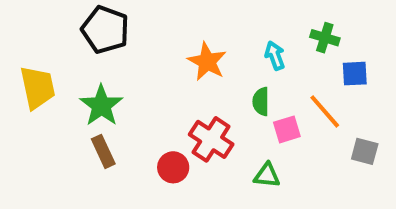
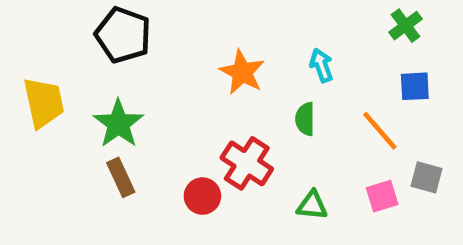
green cross: (325, 38) -> (406, 26), moved, turned 36
pink square: (287, 129) -> (382, 196), moved

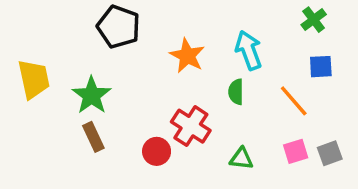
black pentagon: (123, 35) -> (119, 27), moved
cyan arrow: (321, 65) -> (249, 50), size x1.5
gray square: (427, 177) -> (330, 153), moved, turned -35

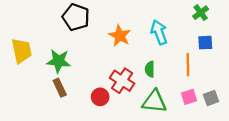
green semicircle: (236, 92) -> (150, 69), moved
green star: (92, 95) -> (59, 61), turned -30
orange line: (294, 101) -> (188, 65), turned 40
green triangle: (241, 159) -> (154, 101), size x1.6

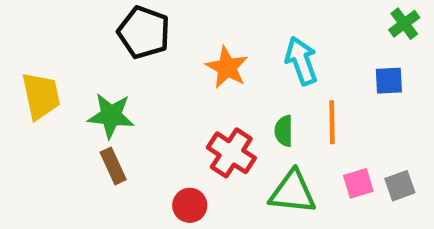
green cross: (201, 13) -> (404, 24), moved
orange line: (188, 65) -> (332, 122), moved
red circle: (100, 97) -> (190, 205), moved

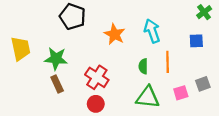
red cross: (231, 153) -> (97, 77), moved
gray square: (400, 186) -> (203, 84), moved

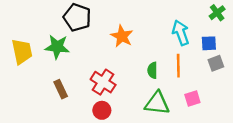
cyan arrow: (152, 31) -> (181, 33), moved
green star: (56, 59) -> (57, 47), moved
gray square: (203, 84) -> (216, 63), moved

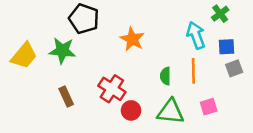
green cross: (217, 13) -> (220, 14), moved
yellow trapezoid: (22, 52) -> (24, 56), turned 52
red circle: (102, 110) -> (131, 110), moved

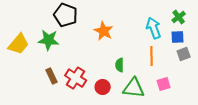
green cross: (220, 14) -> (179, 17), moved
green semicircle: (165, 76) -> (120, 65), moved
red cross: (112, 89) -> (76, 78), moved

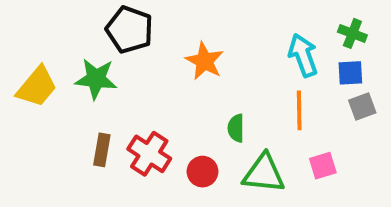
green cross: (179, 17) -> (352, 33), turned -32
brown rectangle: (52, 76) -> (102, 150), turned 35

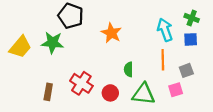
gray square: (362, 106) -> (186, 70), moved
brown rectangle: (102, 150) -> (48, 92), moved

